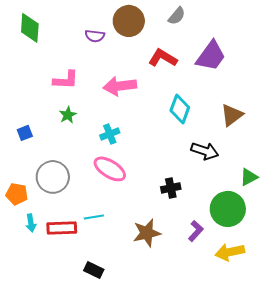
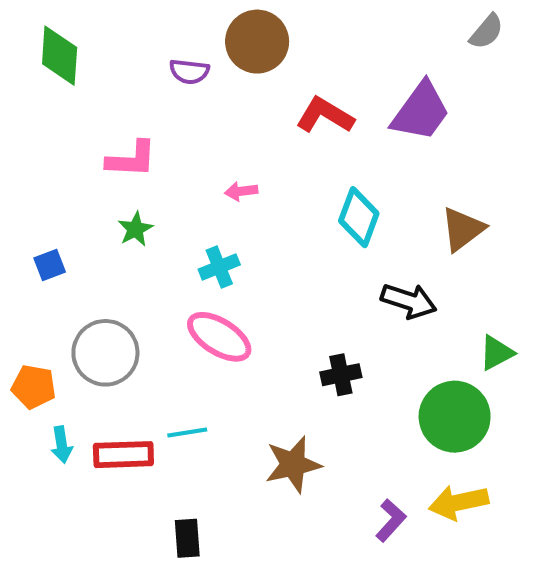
gray semicircle: (177, 16) -> (487, 32), moved
pink arrow: (120, 86) -> (241, 191), moved, size x0.5
purple L-shape: (196, 231) -> (391, 520), moved
black rectangle: (94, 270) -> (187, 538), turned 60

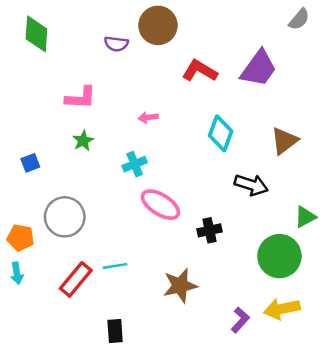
pink ellipse: (219, 337) -> (160, 205), moved
cyan arrow: (62, 445) -> (17, 273), moved
red rectangle: (123, 455) -> (76, 279), turned -48

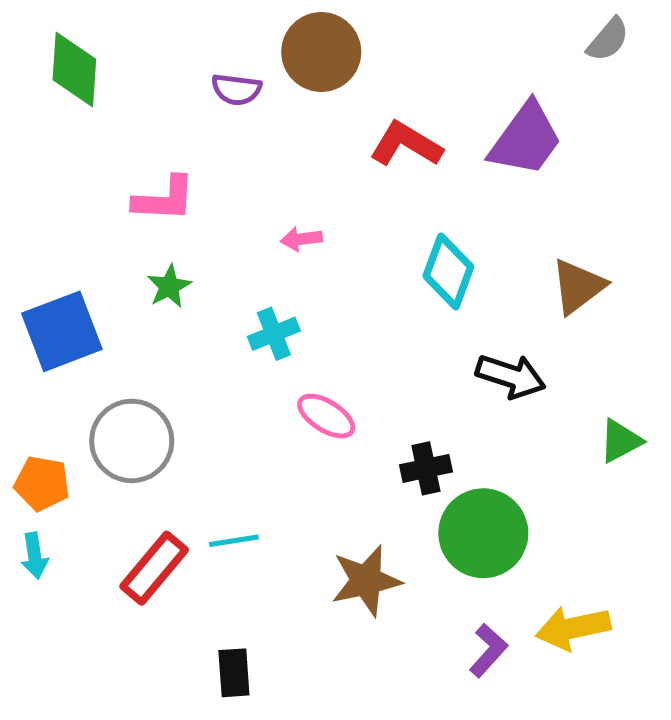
blue square: (30, 163) -> (62, 331), size x2.0
pink ellipse: (160, 205) -> (326, 416), size x0.7
green circle: (279, 256) -> (483, 533), moved

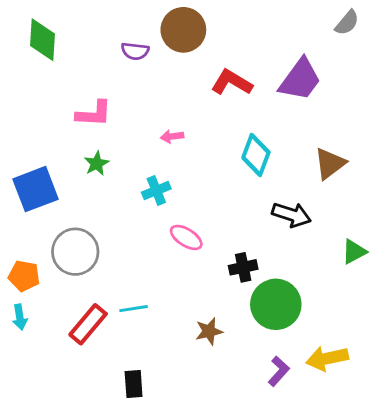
brown star: (366, 581) -> (209, 331), size x0.7

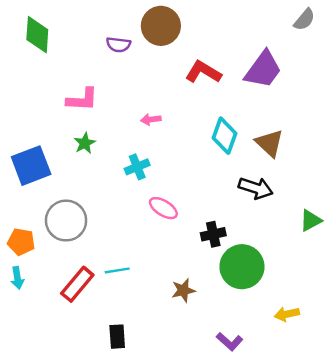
brown triangle: (330, 163) -> (269, 143), moved, turned -40
yellow arrow: (327, 358) -> (287, 314), size x0.7
purple L-shape: (279, 371) -> (229, 342), moved, turned 90

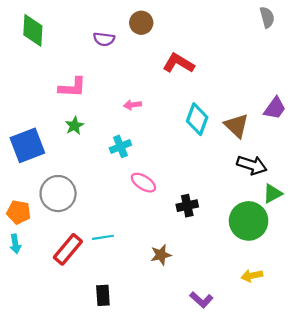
gray semicircle: (304, 20) -> (267, 17), turned -55
brown circle: (161, 26) -> (141, 23), size x0.7
purple trapezoid: (263, 70) -> (275, 108), moved, size x0.7
black arrow: (256, 188) -> (252, 165), moved
green circle: (242, 267) -> (249, 221), moved

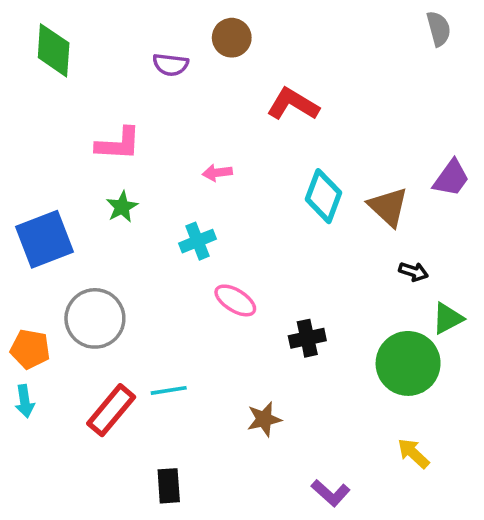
black arrow: (252, 165) -> (413, 272), size x0.6
yellow arrow: (252, 276) -> (413, 453), turned 55

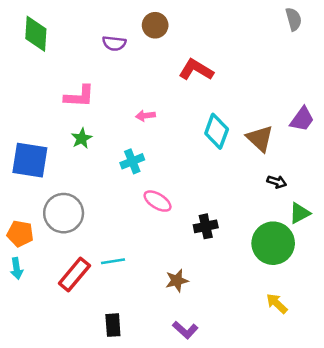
blue square: (45, 239) -> (30, 160), turned 30
purple L-shape: (331, 493) -> (185, 330), moved

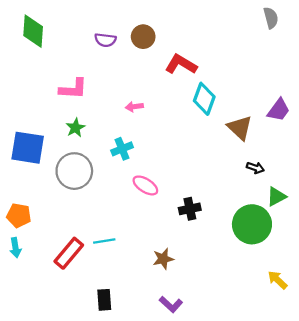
brown circle: (155, 25) -> (143, 37), moved
cyan diamond: (217, 131) -> (204, 99), moved
gray circle: (64, 213) -> (74, 171), moved
yellow arrow: (277, 303) -> (278, 280), moved

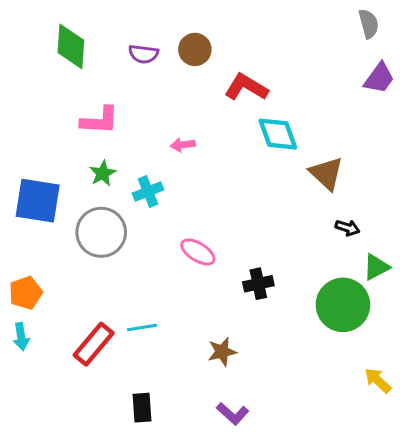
green diamond: (33, 31) -> (71, 46), moved
cyan diamond: (204, 99) -> (278, 134), turned -40
purple trapezoid: (279, 110) -> (379, 78), moved
cyan cross: (122, 149) -> (148, 192), moved
orange pentagon: (19, 215) -> (26, 293), turned -30

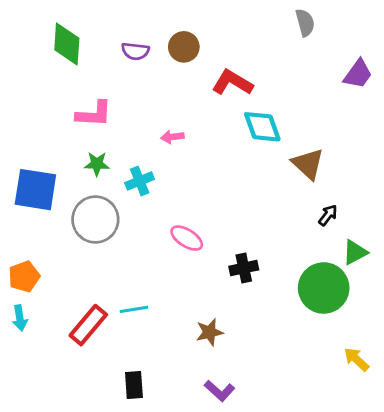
gray semicircle: (369, 24) -> (305, 23), moved
green star: (103, 173) -> (97, 164), turned 30
black arrow: (347, 228) -> (328, 215), turned -70

